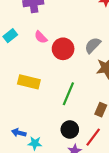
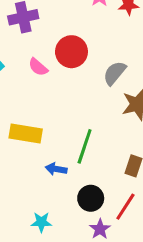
red circle: (63, 49) -> (71, 52), moved
blue arrow: (19, 133) -> (56, 169), moved

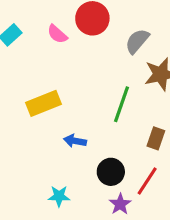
yellow rectangle: (26, 133) -> (44, 103), turned -32
green line: (85, 146) -> (122, 104), moved

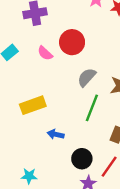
gray semicircle: (137, 41) -> (87, 77), moved
cyan star: (59, 196) -> (29, 176), moved

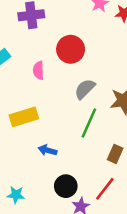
pink semicircle: (45, 53) -> (38, 70), moved, turned 42
black circle: (82, 159) -> (66, 186), moved

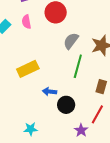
pink semicircle: (38, 70) -> (26, 22), moved
black circle: (66, 186) -> (66, 105), moved

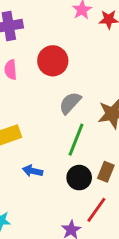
black circle: (66, 105) -> (79, 178), moved

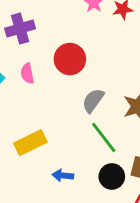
green line: (76, 140) -> (104, 138), turned -52

